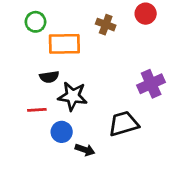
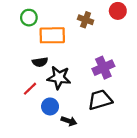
purple cross: (151, 84) -> (103, 68), moved
red line: (37, 110) -> (30, 89), turned -40

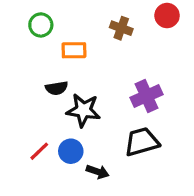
orange rectangle: (52, 35) -> (74, 50), size x0.7
red line: (30, 89) -> (39, 151), moved

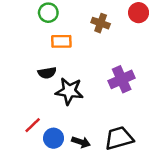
green circle: (41, 25) -> (48, 13), moved
black trapezoid: (142, 142) -> (119, 138), moved
blue circle: (71, 151) -> (54, 138), moved

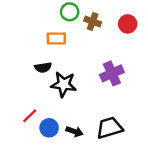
green circle: (48, 13) -> (70, 12), moved
red circle: (139, 13) -> (128, 24), moved

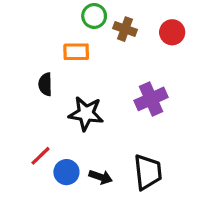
black semicircle: (43, 67) -> (45, 84), moved, turned 98
black trapezoid: (110, 128) -> (148, 172), turned 100

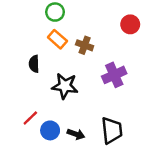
green circle: (94, 16) -> (55, 12), moved
brown cross: (125, 29) -> (85, 45), moved
orange rectangle: (76, 52) -> (57, 39), turned 42

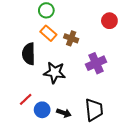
black semicircle: (34, 64) -> (29, 54), size x1.5

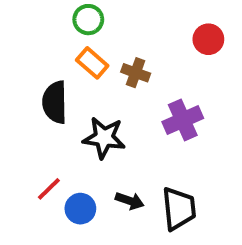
black arrow: (64, 113) -> (130, 201), moved

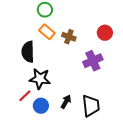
red circle: (208, 39) -> (105, 33), moved
black star: (104, 138) -> (40, 79), moved
black arrow: (130, 201) -> (66, 102), turned -80

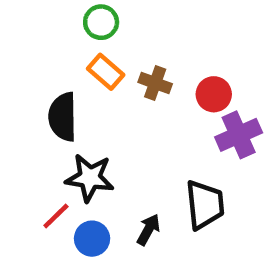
red circle: (105, 33) -> (214, 94), moved
purple cross: (93, 61) -> (239, 135), moved
black trapezoid: (91, 106) -> (205, 205), moved

